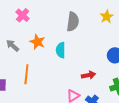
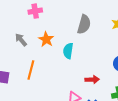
pink cross: (23, 15) -> (35, 11), turned 32

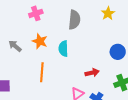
pink cross: (35, 11) -> (36, 13), moved
orange line: (31, 70) -> (42, 72), moved

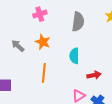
cyan semicircle: (63, 49) -> (74, 56), moved

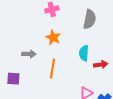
gray arrow: (18, 46) -> (29, 54), moved, turned 136
red arrow: (94, 75) -> (101, 64), moved

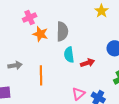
gray semicircle: (90, 19) -> (62, 31), moved
orange star: (53, 37) -> (40, 34), moved

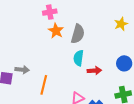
gray arrow: (15, 65) -> (22, 70), moved
orange line: (41, 75) -> (44, 85), moved

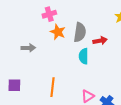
gray arrow: (22, 70) -> (28, 48), moved
red arrow: (94, 71) -> (100, 41), moved

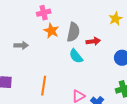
cyan semicircle: (84, 56) -> (76, 56), turned -42

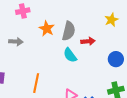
pink cross: (44, 13) -> (23, 11), moved

